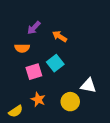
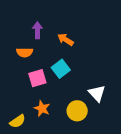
purple arrow: (34, 28) -> (37, 30), turned 136
white triangle: (88, 86) -> (97, 93), turned 35

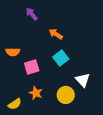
purple arrow: (37, 30) -> (32, 14), moved, turned -40
orange semicircle: (25, 52) -> (13, 52), moved
cyan square: (61, 69) -> (61, 58), moved

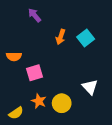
orange arrow: (56, 34) -> (61, 37), turned -104
cyan square: (61, 58) -> (86, 38), moved
yellow circle: (66, 95) -> (62, 103), moved

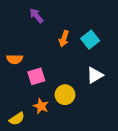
white triangle: (90, 87) -> (95, 75), moved, turned 42
yellow circle: (62, 103) -> (65, 95), moved

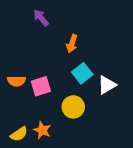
cyan square: (90, 40) -> (82, 73), moved
orange semicircle: (15, 59) -> (16, 81), moved
orange star: (41, 106) -> (42, 130), moved

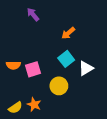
orange arrow: (72, 44) -> (68, 33), moved, turned 32

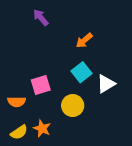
orange semicircle: (13, 65) -> (17, 102), moved

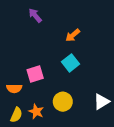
white triangle: (106, 84) -> (101, 102), moved
yellow circle: (73, 106) -> (63, 102), moved
yellow semicircle: (19, 132) -> (16, 115), turned -32

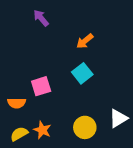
yellow circle: (63, 102) -> (85, 127), moved
yellow semicircle: (16, 115) -> (19, 134), turned -144

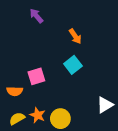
orange arrow: (85, 41) -> (75, 36), turned -84
yellow circle: (85, 127) -> (60, 119), moved

